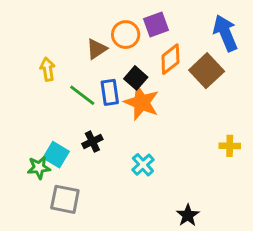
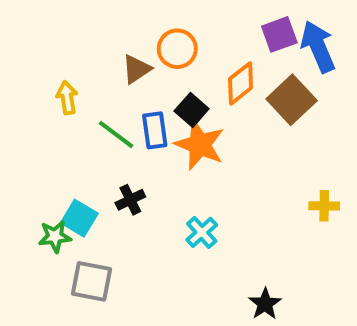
purple square: (156, 24) -> (279, 34), moved

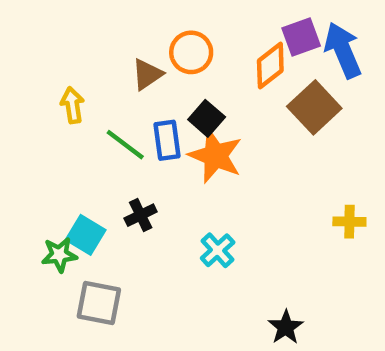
orange diamond: (241, 83) -> (270, 66), moved

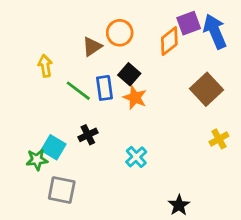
brown square: (314, 107) -> (207, 89), moved
orange star: (215, 156) -> (135, 98), size x0.7
yellow cross: (349, 222) -> (219, 139), turned -30

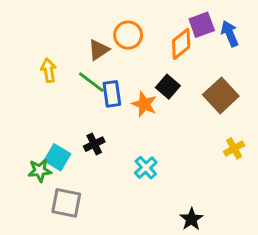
blue arrow: (215, 31) -> (230, 34), size x0.7
black square: (129, 74) -> (168, 87), moved
green line: (78, 91) -> (91, 82), moved

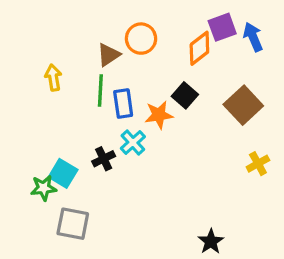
green line: (91, 82) -> (100, 91), turned 56
orange star: (144, 104) -> (159, 115), turned -30
cyan cross: (146, 168) -> (133, 142), moved

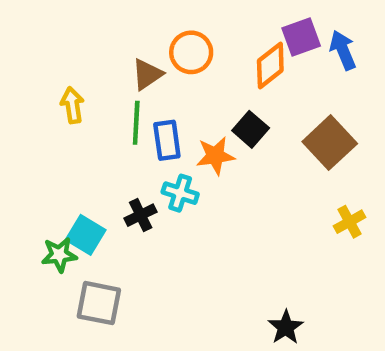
cyan cross: (133, 142) -> (180, 193), turned -30

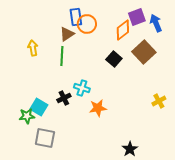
blue rectangle: (167, 140) -> (76, 17), moved
brown square: (330, 143) -> (144, 52), moved
orange star: (215, 156) -> (98, 108), moved

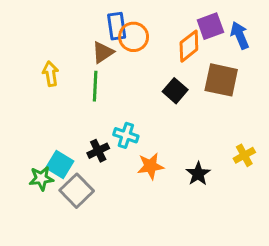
brown square: (144, 52) -> (221, 80), turned -35
gray square: (45, 138) -> (77, 191), moved, turned 35
black star: (130, 149) -> (198, 174), moved

